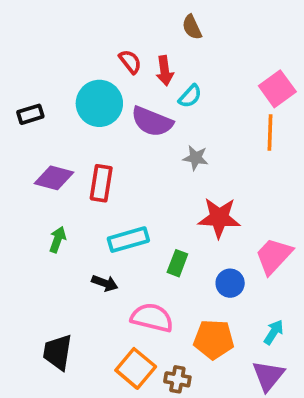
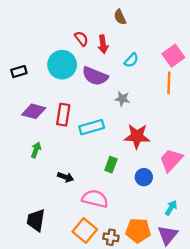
cyan semicircle: (190, 96) -> (131, 60), moved
cyan rectangle: (128, 240) -> (92, 127), moved
orange pentagon: (214, 339) -> (138, 230), moved

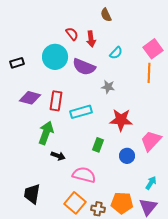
green arrow: (36, 150) -> (46, 133), moved, size x1.6

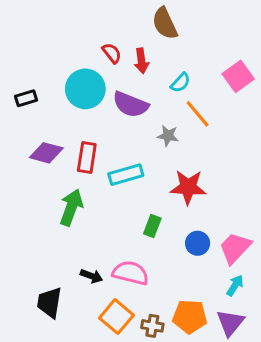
brown semicircle: (106, 15) -> (165, 23), size x1.5
orange line: (149, 73) -> (198, 114), moved, turned -42
pink trapezoid: (151, 141) -> (235, 248), moved
black arrow: (58, 156) -> (92, 276), moved

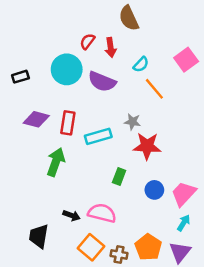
red semicircle: (112, 53) -> (87, 41), turned -105
gray star: (168, 136) -> (132, 122), moved
orange pentagon: (190, 317) -> (148, 247), turned 30

